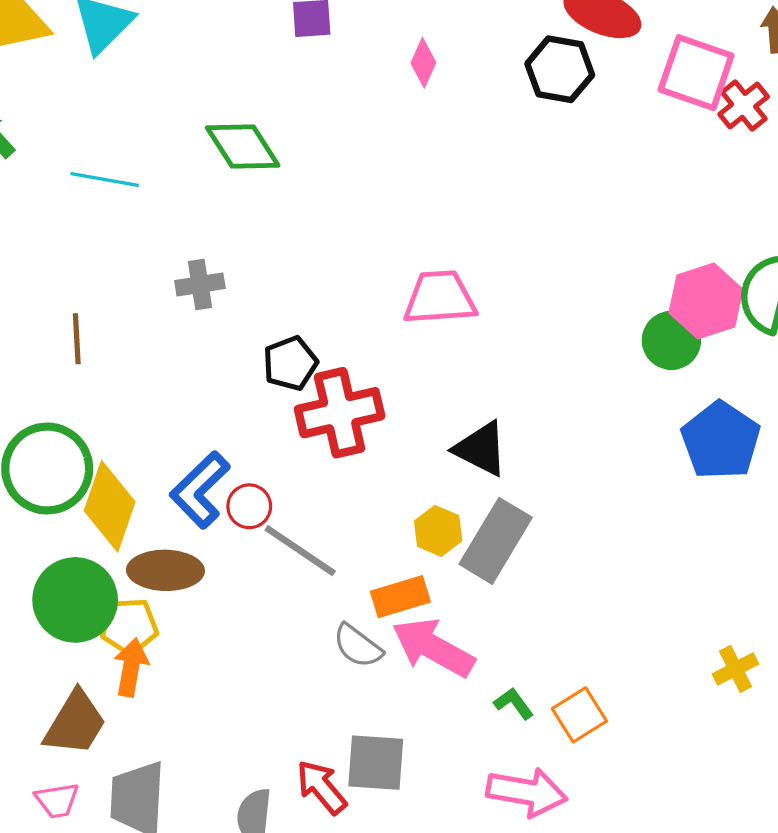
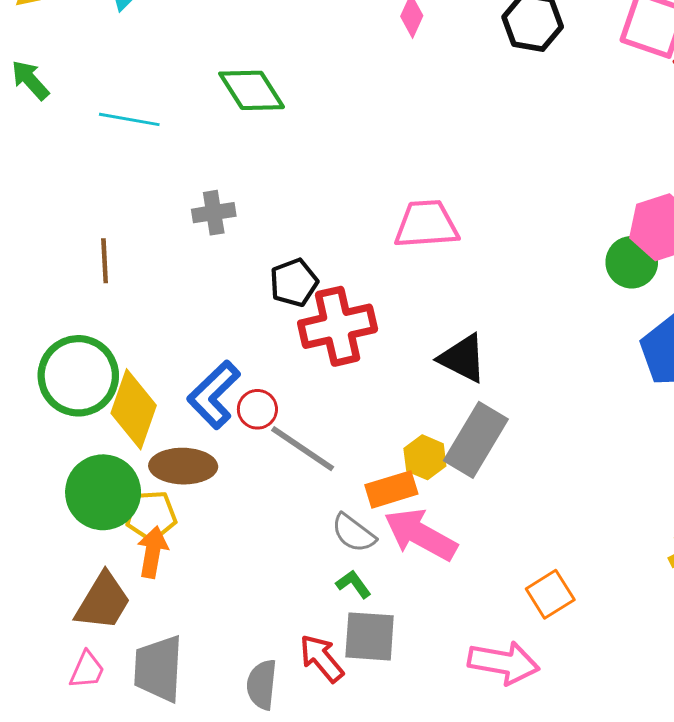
yellow hexagon: (438, 531) -> (425, 457), moved
green L-shape: (514, 703) -> (354, 584), moved
pink trapezoid: (57, 800) -> (87, 670), turned -57

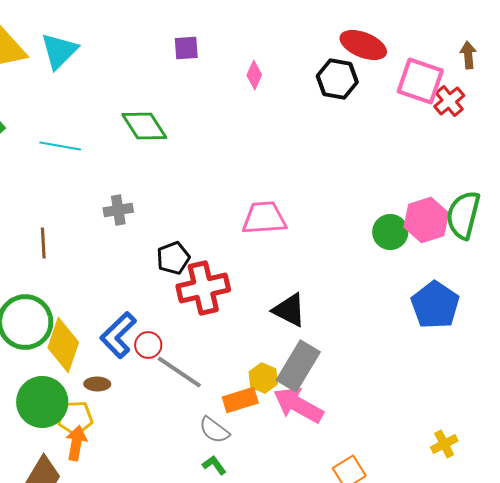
green circle: (632, 262) -> (390, 232), moved
brown ellipse: (183, 466) -> (97, 384), size x0.6
pink arrow: (421, 535) -> (298, 405), moved

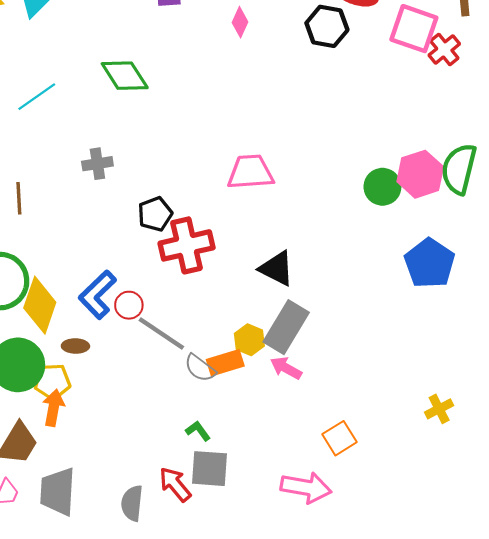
cyan line: (60, 146) -> (37, 97), turned -45
pink arrow: (298, 405) -> (286, 368), size x0.6
gray semicircle: (214, 430) -> (200, 368), moved

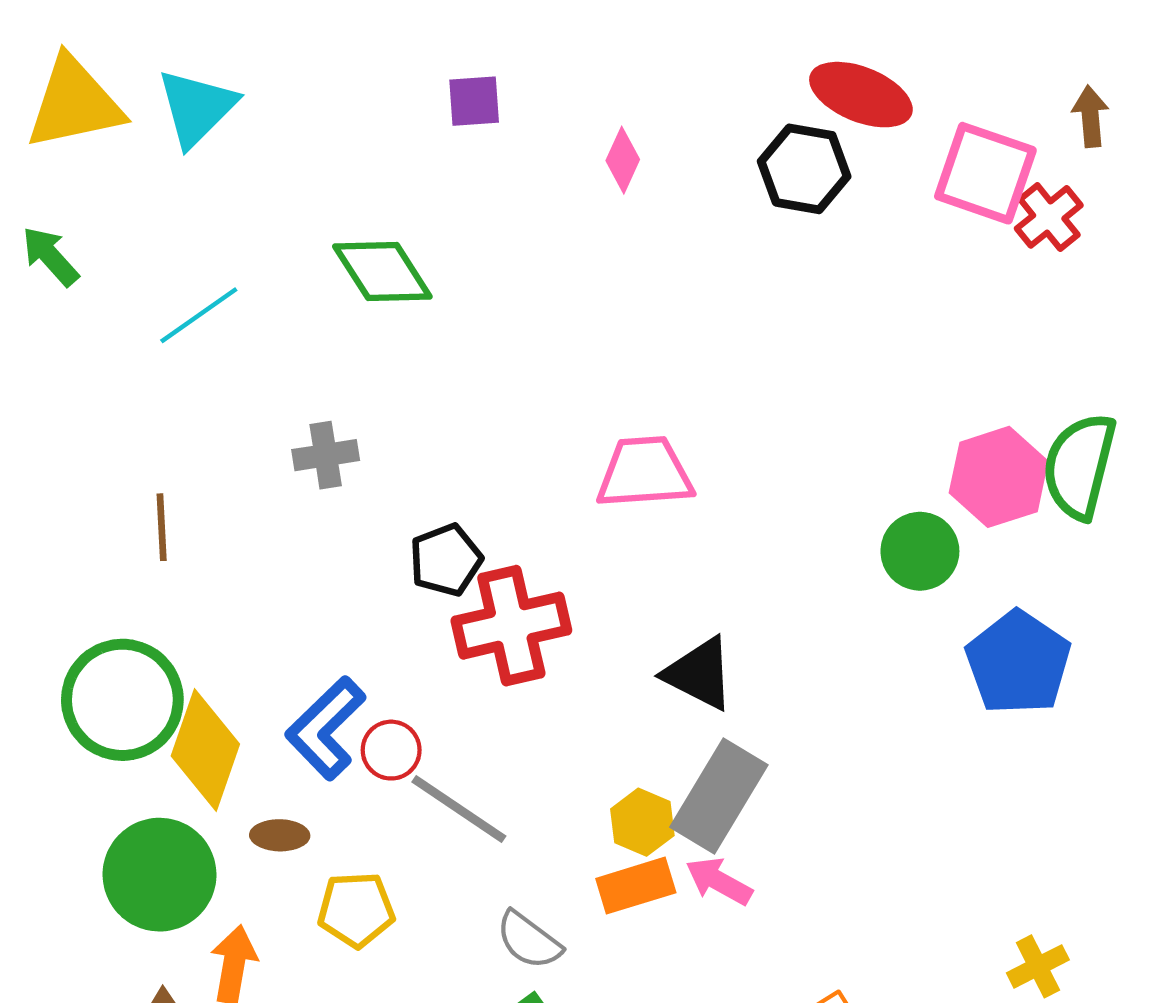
green circle: (382, 187) -> (920, 551), moved
orange rectangle: (225, 363) -> (636, 886), moved
gray semicircle: (200, 368) -> (529, 940), moved
yellow pentagon: (52, 382) -> (356, 910), moved

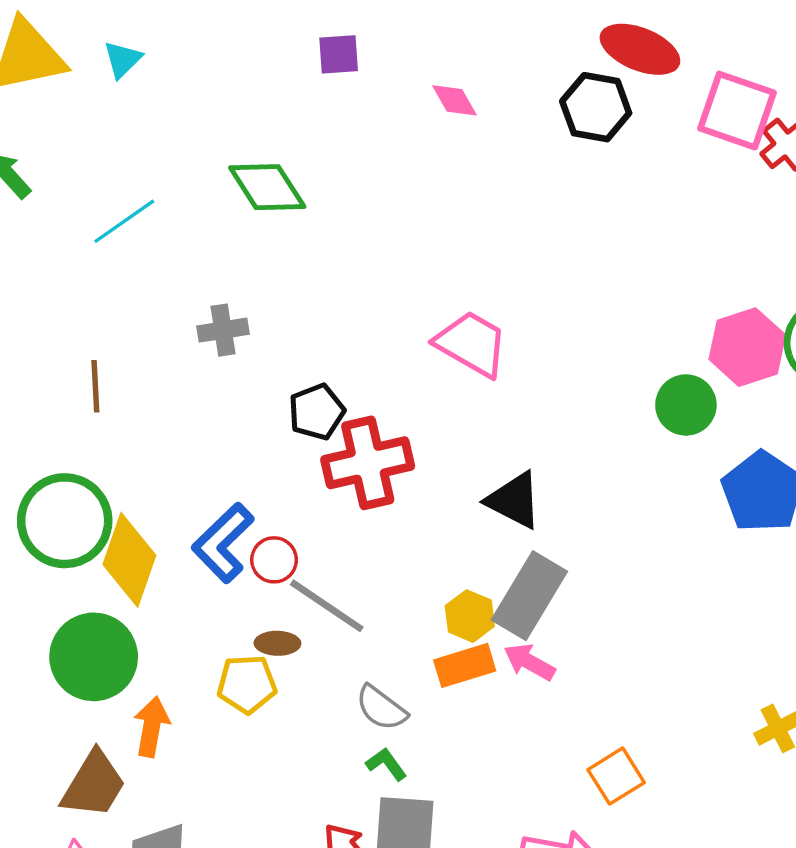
cyan triangle: (197, 108) -> (123, 59), size x0.6
pink diamond: (623, 160) -> (454, 100), turned -54
pink trapezoid: (645, 473) -> (471, 344), turned 34
brown ellipse: (280, 835) -> (277, 643), moved

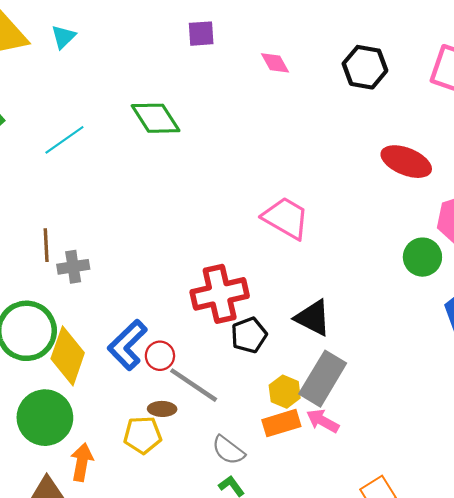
red ellipse: (640, 49) -> (406, 162), moved
gray cross: (223, 330) -> (73, 267), moved
black pentagon: (317, 412) -> (249, 335), moved

